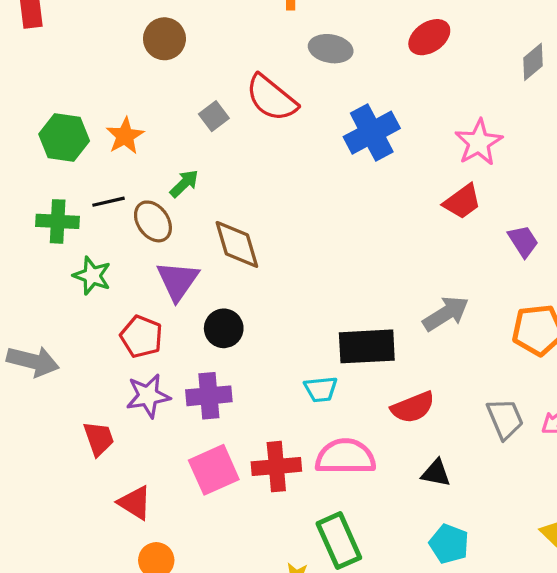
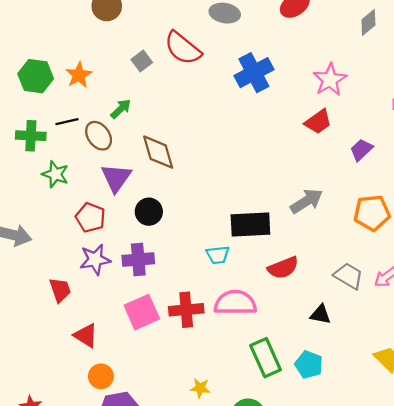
purple trapezoid: (523, 241) -> (361, 150), turned -100
gray trapezoid: (505, 419) -> (349, 276), turned -36
black triangle: (436, 473) -> (321, 314), moved
green rectangle: (339, 541) -> (266, 358), moved

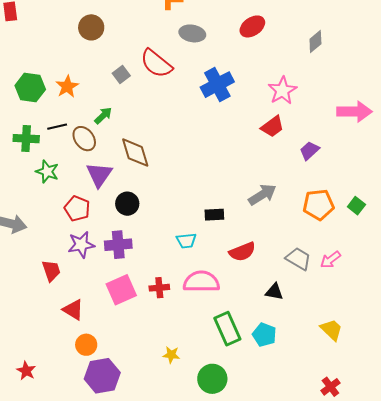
black rectangle: (250, 224) -> (214, 215), size x0.6
red cross: (186, 310) -> (159, 288), size x0.7

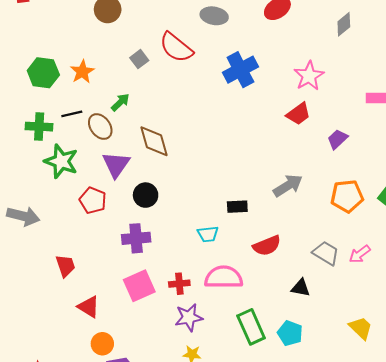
green star: (47, 172) -> (61, 161), size x1.4
purple star: (81, 245) -> (189, 317), moved

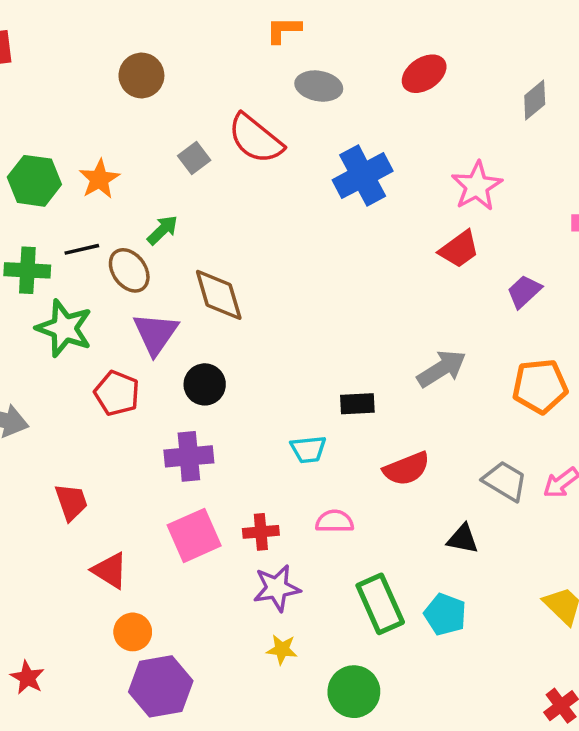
pink semicircle: (224, 277) -> (335, 521), size x0.6

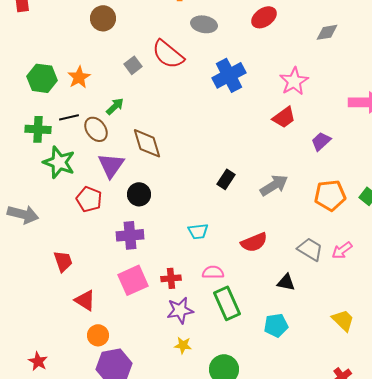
gray diamond: (535, 100) -> (327, 32), turned 30
black rectangle: (357, 404) -> (226, 179), moved, turned -54
green rectangle: (380, 604) -> (227, 303), moved
cyan pentagon: (445, 614) -> (276, 325), turned -30

